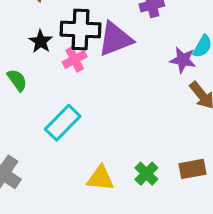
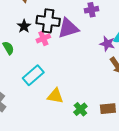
yellow triangle: (100, 178) -> (55, 96), moved

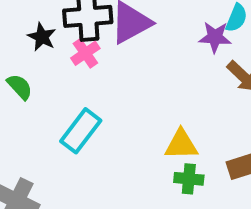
yellow triangle: (55, 96) -> (181, 145), moved
green cross: (80, 109) -> (189, 179), turned -32

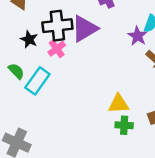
purple star: (215, 37) -> (138, 36), turned 30
cyan rectangle: (81, 131) -> (37, 81), moved

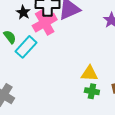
pink cross: (57, 49) -> (45, 23), size x1.6

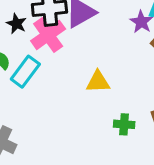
yellow triangle: (90, 73) -> (98, 82), moved

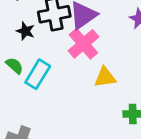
pink cross: (48, 35) -> (83, 44), moved

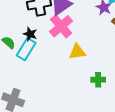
black star: (25, 31) -> (30, 34), moved

